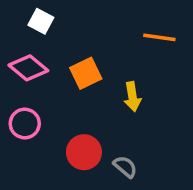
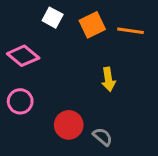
white square: (41, 21) -> (53, 18), moved
orange square: (86, 73) -> (92, 25), moved

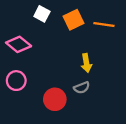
gray semicircle: (103, 137) -> (82, 88), moved, turned 119

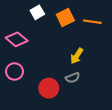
white square: (42, 14) -> (37, 12), turned 32
yellow arrow: (86, 63) -> (77, 56), turned 42

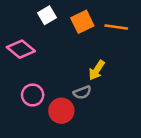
pink circle: (14, 71) -> (33, 95), moved
gray semicircle: (73, 78) -> (82, 92), moved

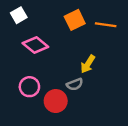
white square: (47, 15) -> (19, 15), moved
pink diamond: (21, 49) -> (35, 45), moved

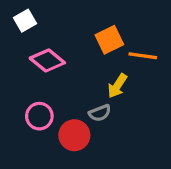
orange square: (75, 20) -> (109, 40), moved
orange line: (106, 25) -> (143, 56), moved

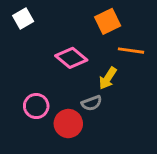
orange square: (109, 40) -> (108, 21), moved
pink diamond: (47, 60) -> (71, 58), moved

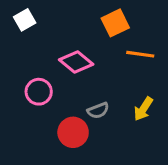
yellow arrow: (108, 78) -> (143, 109), moved
pink circle: (36, 106) -> (39, 92), moved

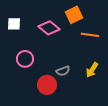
white square: (25, 20) -> (14, 24), moved, turned 32
pink diamond: (76, 62) -> (49, 28), moved

